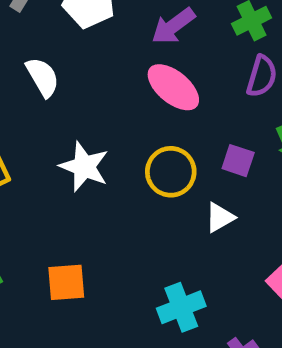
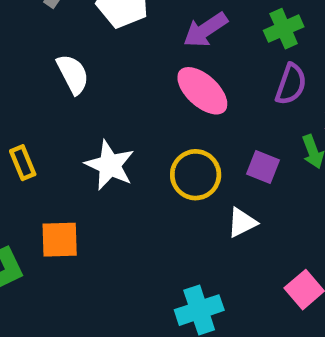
orange square: (66, 282) -> (60, 240), moved

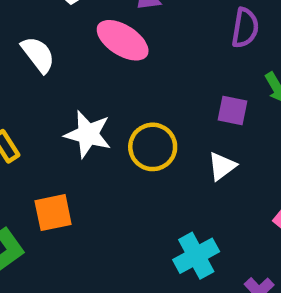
pink ellipse: (202, 91) -> (123, 40), moved
yellow circle: (196, 175) -> (153, 147), moved

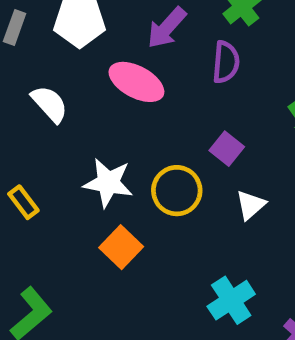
purple semicircle: (245, 28) -> (226, 62), moved
purple square: (233, 110) -> (227, 149), moved, turned 32
orange square: (53, 213) -> (121, 247), moved, turned -30

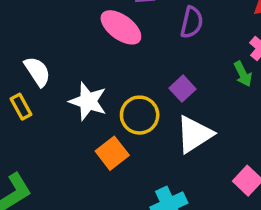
white semicircle: (50, 104) -> (37, 71), moved
white triangle: (251, 205) -> (194, 134), size x1.6
orange square: (121, 247) -> (112, 153), moved

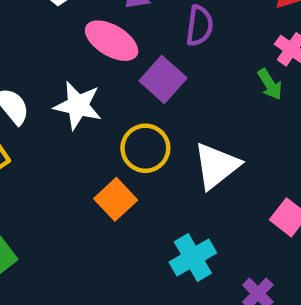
purple square: (183, 89) -> (163, 79), moved, size x1.4
white star: (88, 101) -> (78, 106), moved

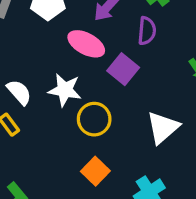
yellow circle: (145, 148) -> (94, 119), moved
orange square: (116, 199) -> (95, 171), moved

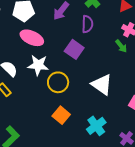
pink ellipse: (86, 44) -> (32, 38), moved
white triangle: (163, 128) -> (102, 85), turned -40

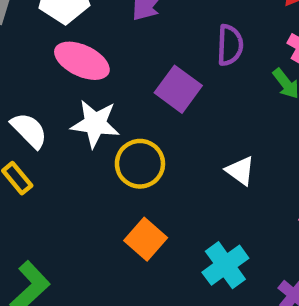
purple semicircle: (87, 24) -> (230, 45), moved
white triangle: (102, 85) -> (240, 171), size x0.6

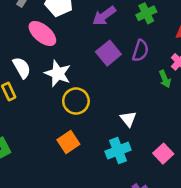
pink ellipse: (82, 61) -> (42, 34), moved
purple square: (178, 89) -> (108, 53), moved
cyan cross: (225, 265) -> (118, 151), moved

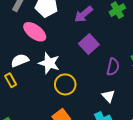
purple semicircle: (140, 51) -> (113, 67), moved
white semicircle: (22, 68) -> (20, 60), turned -78

